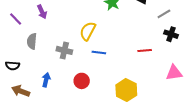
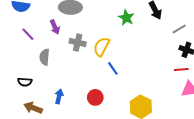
gray cross: (64, 50) -> (78, 43), moved
red line: (145, 50) -> (181, 69), moved
blue line: (99, 52) -> (113, 68), turned 48

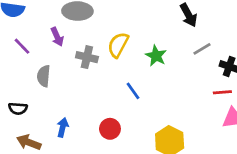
green star: (126, 18) -> (156, 56), moved
gray line: (179, 29) -> (202, 49), moved
yellow semicircle: (101, 47) -> (118, 45), moved

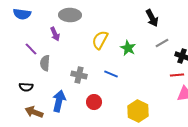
purple line: (22, 46) -> (31, 49), moved
gray cross: (87, 57) -> (79, 75), moved
blue line: (133, 91) -> (111, 74), turned -32
blue arrow: (63, 127) -> (59, 101), size x1.5

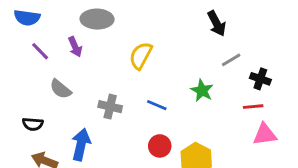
green star: (128, 48) -> (202, 91), moved
purple line: (31, 49) -> (40, 51), moved
gray semicircle: (45, 63) -> (61, 89), turned -56
red circle: (94, 102) -> (160, 146), moved

